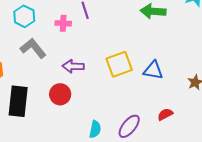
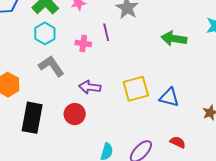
red semicircle: (165, 114) -> (178, 142), turned 49

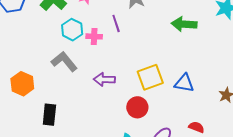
cyan hexagon: (45, 33) -> (72, 30), moved
red circle: (75, 114) -> (137, 107), moved
black rectangle: (32, 118) -> (49, 115), size x0.7

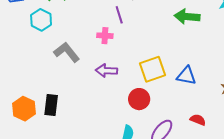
cyan hexagon: (72, 30) -> (41, 20), moved
pink cross: (94, 36) -> (105, 36), moved
orange hexagon: (22, 84) -> (24, 109), moved

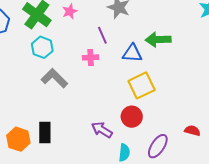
green arrow: (187, 17) -> (158, 40), moved
cyan hexagon: (41, 20) -> (42, 47), moved
purple arrow: (106, 71) -> (102, 130), moved, turned 35
blue triangle: (186, 76) -> (132, 53), moved

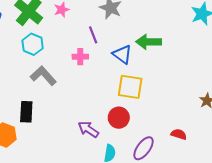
blue triangle: (132, 53) -> (122, 54), turned 30
yellow square: (142, 85) -> (130, 87), turned 32
black rectangle: (45, 132) -> (26, 112), moved

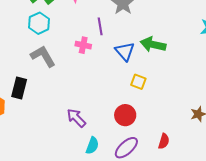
yellow square: (130, 87) -> (138, 82), moved, size x0.6
red circle: (119, 118) -> (125, 115), moved
red semicircle: (179, 134) -> (164, 141), turned 77

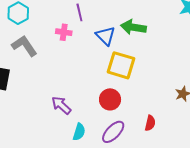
yellow square: (138, 82) -> (121, 65), size x1.8

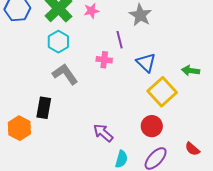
green arrow: (133, 27) -> (191, 71), moved, size x0.7
yellow square: (121, 65) -> (162, 92), turned 32
red semicircle: (150, 123) -> (192, 149), turned 119

